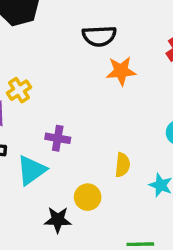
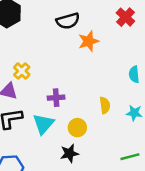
yellow circle: (88, 197) -> (77, 128), moved

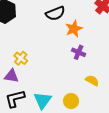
purple cross: (56, 98) -> (79, 52), moved, turned 32
yellow semicircle: (105, 105) -> (92, 81), turned -48

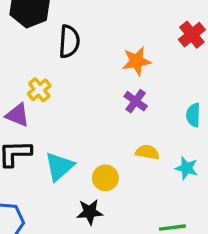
black semicircle: (55, 13) -> (69, 41), moved, turned -78
yellow semicircle: (92, 81) -> (147, 152), turned -32

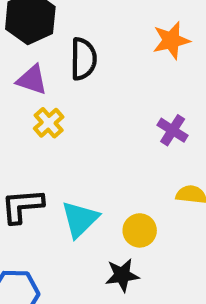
orange star: (137, 61) -> (171, 40), moved
purple triangle: (17, 115) -> (32, 80), moved

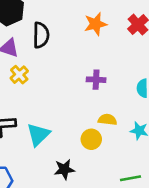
purple cross: (173, 130) -> (96, 80), turned -30
yellow circle: (140, 230) -> (91, 139), moved

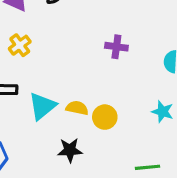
yellow cross: (19, 75) -> (20, 45), moved
yellow semicircle: (107, 120) -> (77, 108), moved

